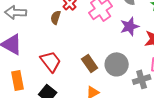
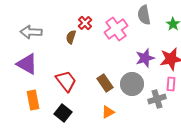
purple star: (130, 26) -> (145, 58), moved

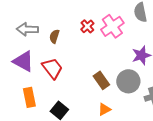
red cross: (85, 23) -> (87, 26), moved
brown semicircle: (71, 37) -> (54, 36), moved
red trapezoid: (66, 81) -> (52, 68), moved

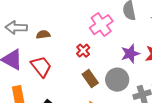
red cross: (87, 26) -> (83, 51), moved
brown semicircle: (54, 36) -> (43, 35), turned 64

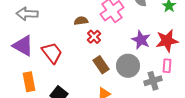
brown semicircle: (43, 35) -> (81, 21), moved
purple star: (130, 54) -> (141, 40), turned -30

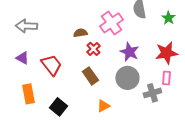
purple star: (141, 40) -> (129, 52), moved
purple triangle: (23, 46) -> (22, 58), size x0.6
brown rectangle: (101, 65) -> (90, 76), moved

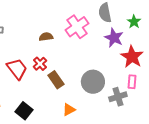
red cross: (93, 49) -> (40, 64), moved
purple star: (129, 52) -> (114, 38), moved
red star: (166, 53) -> (132, 57), turned -30

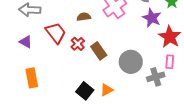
red trapezoid: (17, 69) -> (56, 33), moved
brown rectangle: (56, 80) -> (99, 51), moved
black square: (24, 111) -> (85, 91), moved

